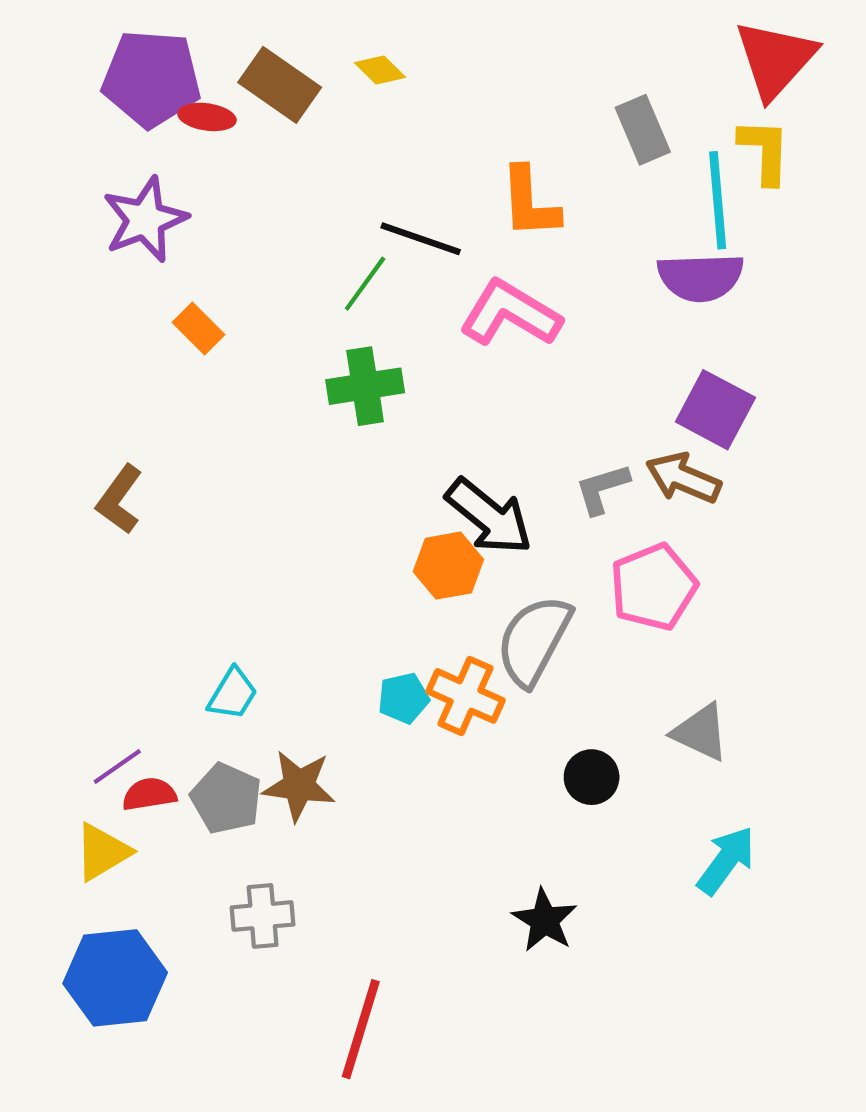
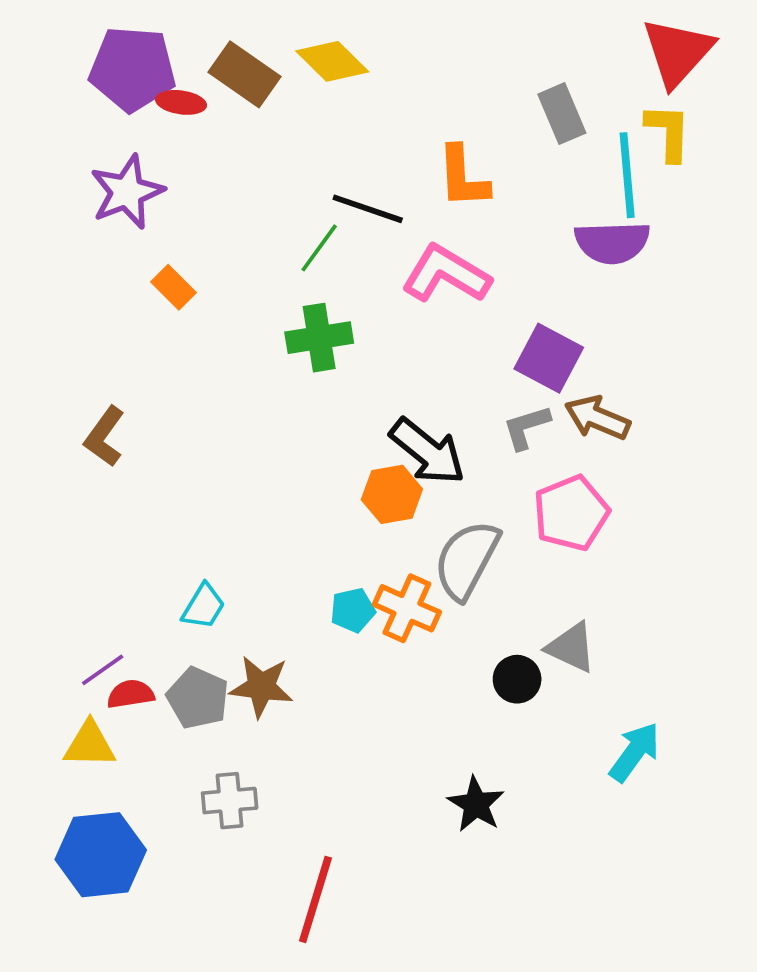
yellow diamond: (380, 70) -> (332, 61), size x1.6
purple square: (715, 410) -> (549, 358), moved
gray triangle: (700, 732) -> (571, 647), moved
yellow triangle: (102, 852) -> (90, 745), turned 32

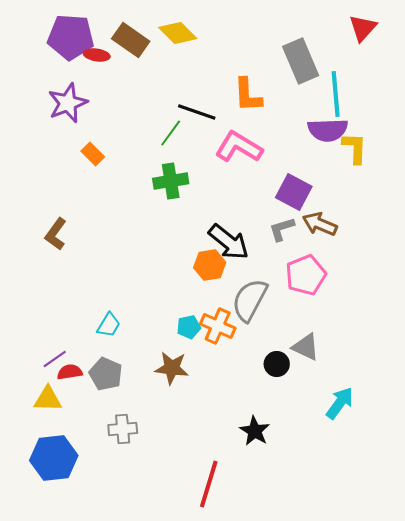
red triangle: (678, 52) -> (363, 28), size x0.7
gray rectangle: (562, 114) -> (301, 61), size x1.4
yellow L-shape: (668, 132) -> (355, 148), moved
brown star: (261, 687) -> (172, 368), moved
red line: (315, 899) -> (209, 484), moved

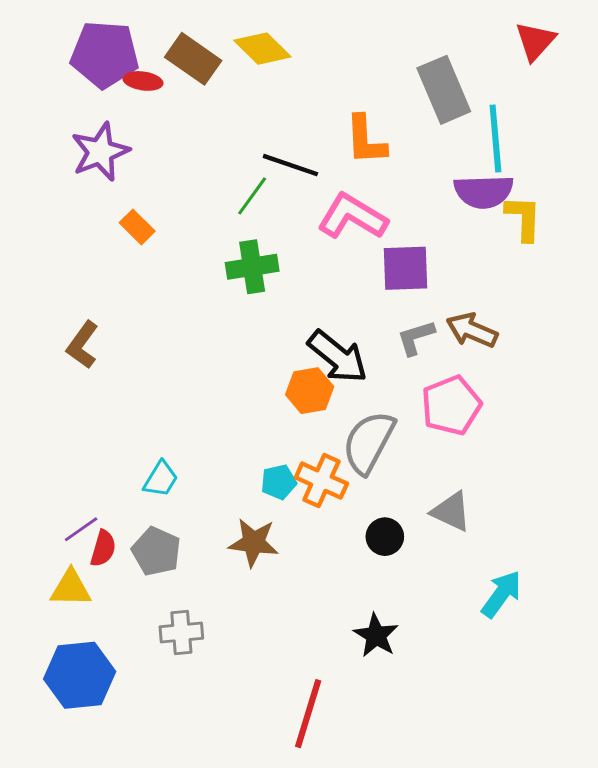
purple square: (294, 192) -> (405, 268), moved, turned -30
black circle: (277, 364) -> (385, 537), moved
red semicircle: (70, 372) -> (103, 548), turned 115

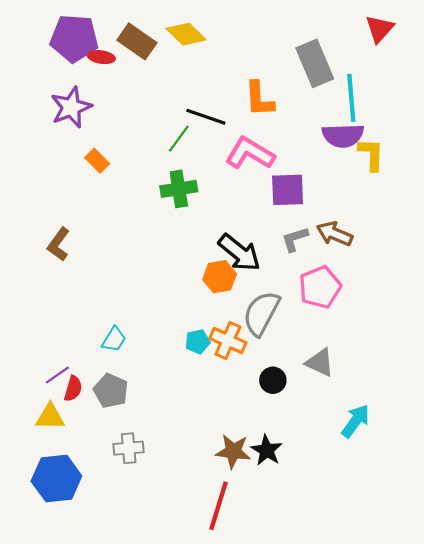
brown star: (254, 543) -> (233, 451), moved

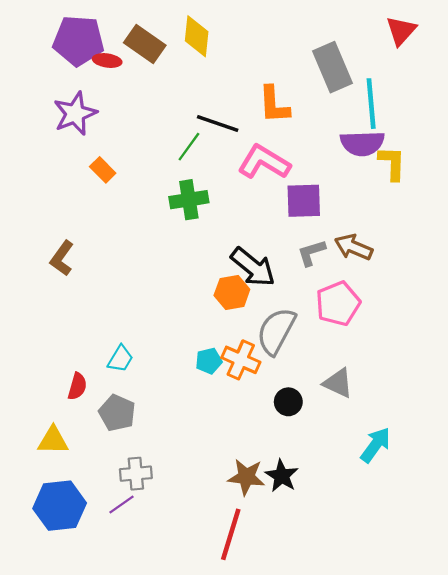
yellow diamond: (186, 34) -> (197, 36), turned 51
purple line: (57, 375) -> (122, 505), moved
red semicircle: (73, 389) -> (77, 386), moved

